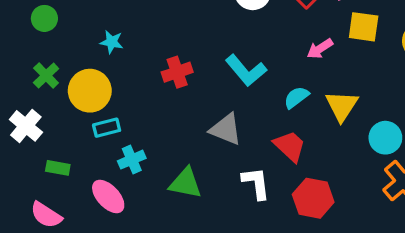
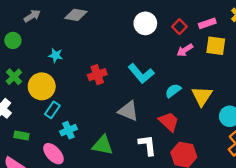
pink arrow: (320, 49) -> (185, 50), moved
cyan rectangle: (107, 128) -> (52, 110), turned -42

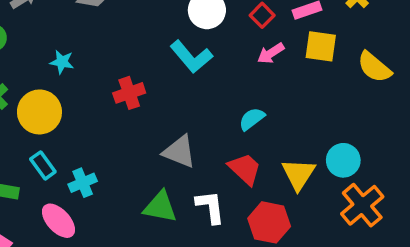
cyan L-shape: (141, 74) -> (191, 57), moved
yellow triangle: (202, 96) -> (298, 174), moved
cyan rectangle: (52, 110) -> (43, 165), moved, turned -70
green triangle: (103, 145) -> (160, 207), moved

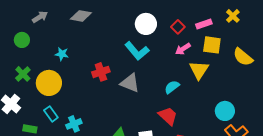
gray triangle: (179, 152) -> (130, 83), moved
yellow triangle: (298, 174) -> (199, 70), moved

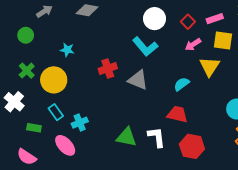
red trapezoid: (168, 116) -> (177, 114), turned -30

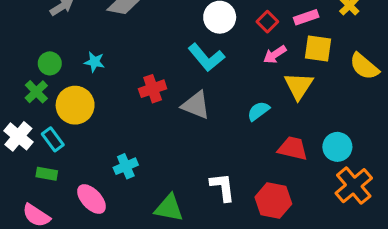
green circle: (26, 35) -> (50, 63), moved
cyan rectangle: (56, 112) -> (53, 139), moved
red trapezoid: (177, 114) -> (293, 148), moved
cyan cross: (80, 123) -> (126, 166), moved
green triangle: (126, 137) -> (169, 208), moved

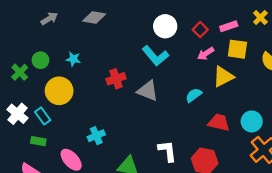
yellow triangle: (299, 86) -> (223, 77), turned 30
green cross: (36, 92) -> (20, 72), moved

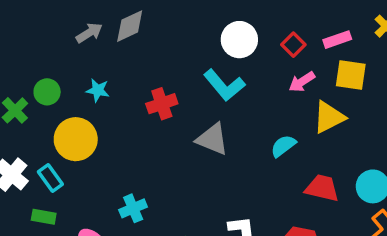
gray diamond: (94, 18) -> (130, 26), turned -35
gray arrow: (49, 19) -> (89, 33), moved
red cross: (116, 79) -> (162, 104), moved

